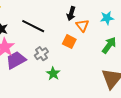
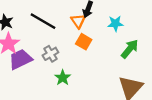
cyan star: (107, 18) -> (115, 24), moved
orange triangle: (82, 25) -> (78, 21), moved

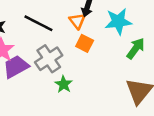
cyan star: (115, 24) -> (118, 21), size x1.5
gray cross: (50, 54) -> (49, 59), size x1.5

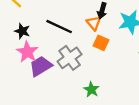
green star: (64, 84) -> (91, 90), moved

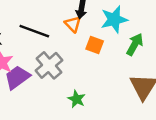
orange square: (101, 43) -> (95, 45), moved

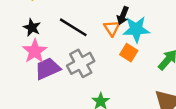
cyan star: (114, 19) -> (136, 29), moved

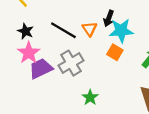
orange triangle: (112, 28) -> (90, 29), moved

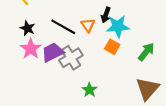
purple trapezoid: (41, 69) -> (53, 52), moved

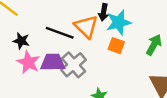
orange triangle: (88, 25) -> (86, 27), size x1.5
purple trapezoid: (53, 52) -> (53, 62), turned 35

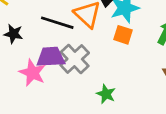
pink star: (28, 62) -> (32, 73), moved

